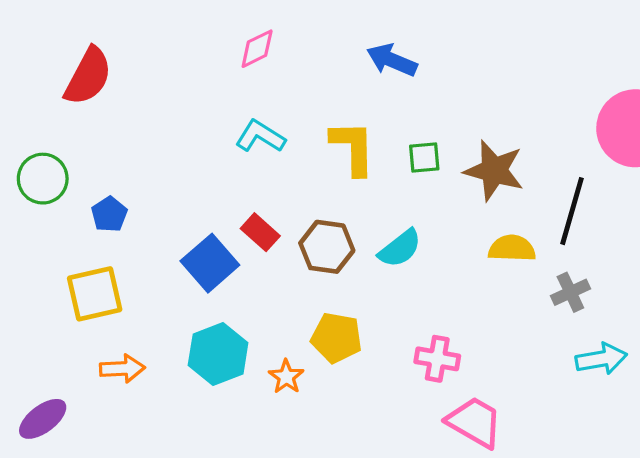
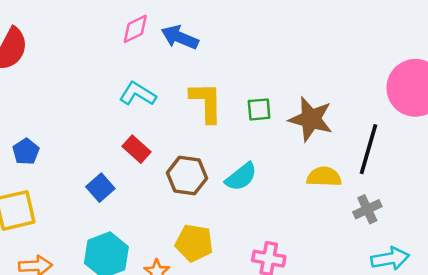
blue arrow: (392, 60) -> (180, 37), moved
red rectangle: (260, 232) -> (136, 149), moved
blue square: (210, 263) -> (100, 188), size x0.7

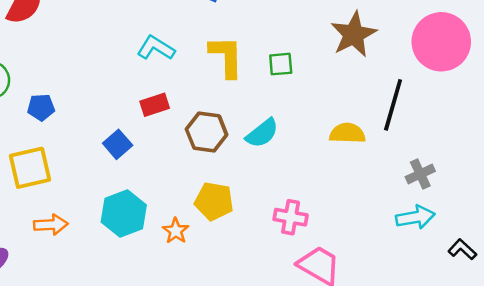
brown star: (311, 119) -> (354, 34), moved, turned 30
red rectangle: (136, 149) -> (155, 105), turned -60
blue pentagon: (26, 152) -> (41, 107), turned 30
gray cross: (367, 209) -> (420, 174), moved

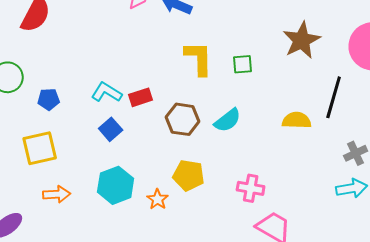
cyan L-shape: (156, 48) -> (107, 92), moved

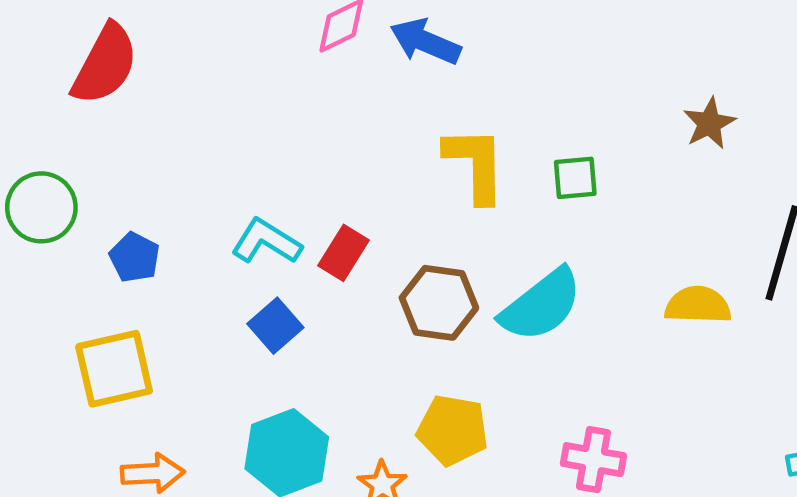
brown star: (302, 40) -> (709, 123), size x0.6
red rectangle: (141, 97) -> (344, 253), turned -40
blue pentagon: (49, 99) -> (135, 257), turned 30
cyan semicircle: (228, 120) -> (541, 305), size x1.4

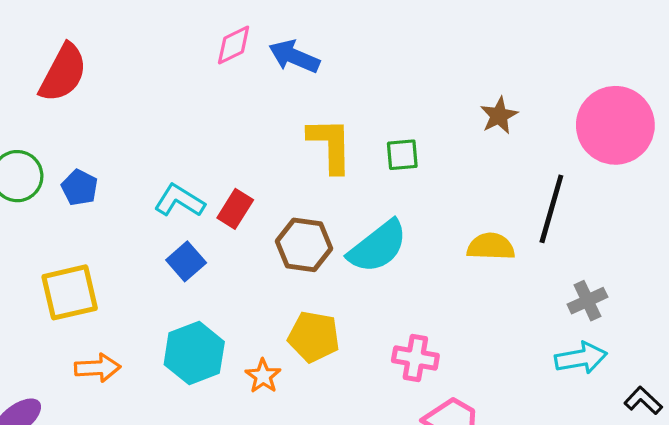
blue pentagon: (135, 257) -> (80, 188), moved

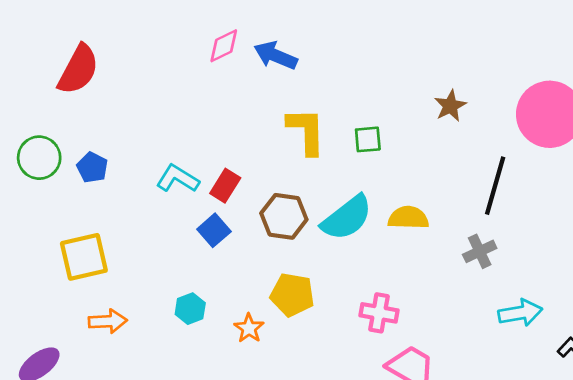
yellow semicircle: (491, 247) -> (408, 218), moved
blue square: (186, 261) -> (214, 230), moved
gray cross: (587, 301) -> (480, 251), moved
cyan hexagon: (194, 353) -> (190, 309), size x0.6

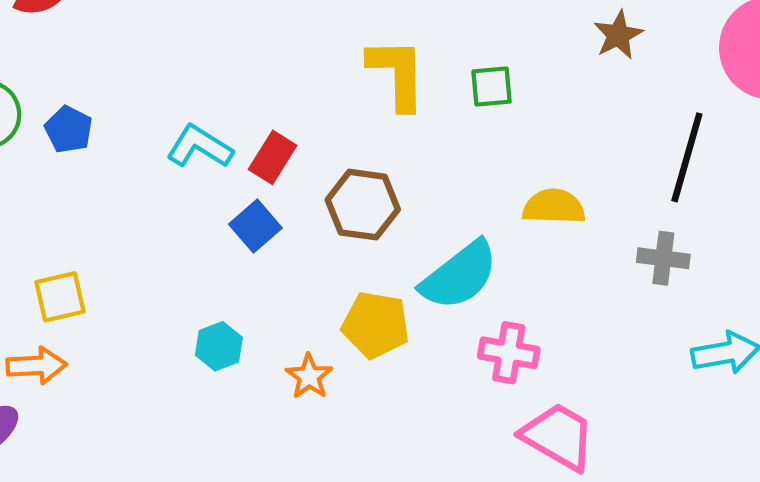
cyan semicircle: (347, 218) -> (459, 275), moved
gray cross: (480, 251) -> (663, 258), turned 32
yellow square: (84, 257) -> (60, 297), moved, size x0.7
orange arrow: (108, 321) -> (36, 366), moved

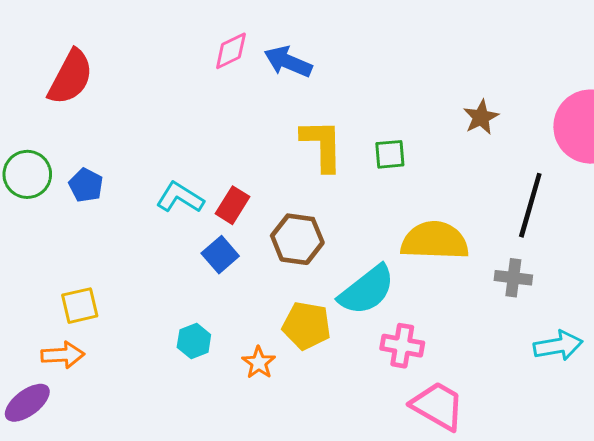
yellow semicircle: (554, 207) -> (435, 241), size x1.5

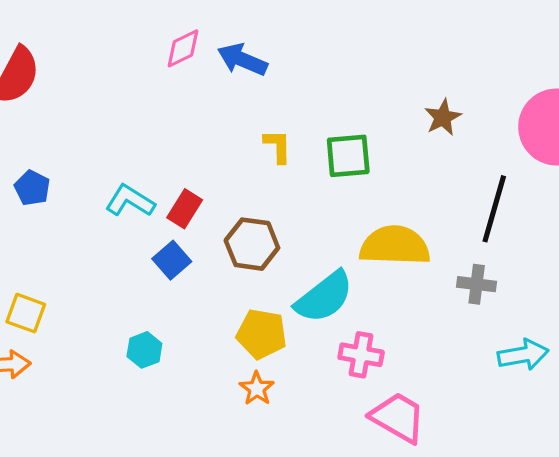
yellow L-shape: (322, 145) -> (278, 146), size x0.6
green square: (390, 154) -> (348, 156), size x1.4
yellow square: (80, 306) -> (26, 313), turned 33
orange star: (259, 363) -> (257, 388), moved

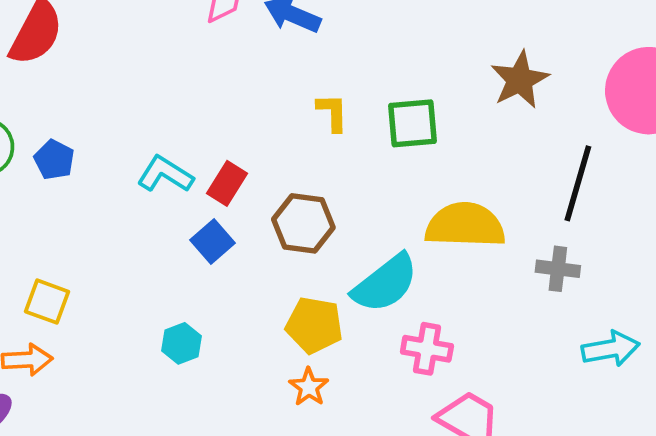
brown star: (443, 117) -> (520, 80), size x1.4

